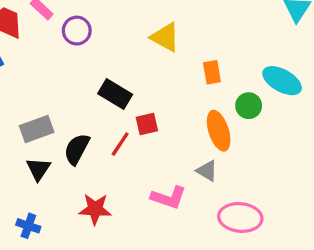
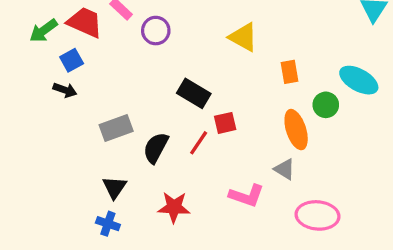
black triangle: (38, 169) -> (114, 187), moved

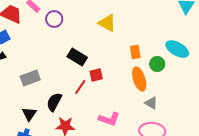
orange rectangle: (289, 72) -> (135, 52), moved
black semicircle: (156, 148) -> (54, 102), moved
gray triangle: (285, 169) -> (151, 103), moved

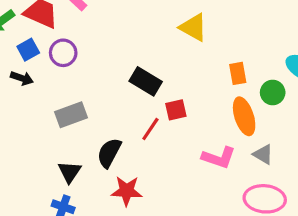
purple circle: (54, 19) -> (63, 53), moved
pink L-shape: (109, 119) -> (219, 158), moved

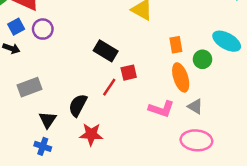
gray rectangle: (71, 115) -> (29, 87), moved

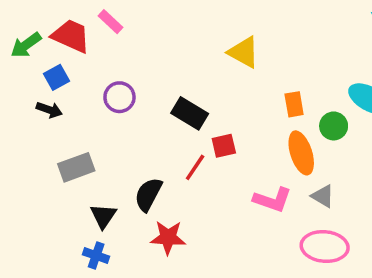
purple circle: (43, 29) -> (119, 97), moved

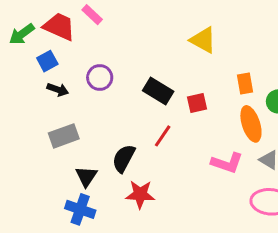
black arrow: (49, 110) -> (58, 89), moved
red square: (224, 146) -> (197, 103), moved
blue cross: (96, 256) -> (80, 209), size x1.4

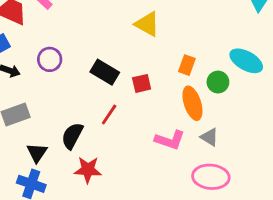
orange rectangle: (245, 83) -> (187, 65), turned 30

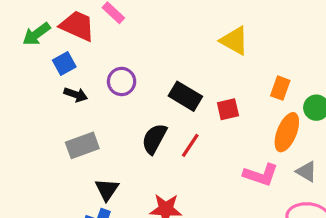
orange ellipse: (192, 103) -> (287, 132), turned 40
black semicircle: (72, 136) -> (154, 139), moved

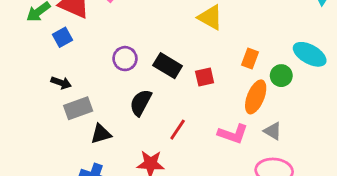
purple circle: (122, 81) -> (125, 59), moved
black arrow: (76, 95) -> (61, 83), moved
red line: (190, 145) -> (178, 130), moved
black triangle: (107, 190) -> (101, 134), moved, turned 40

